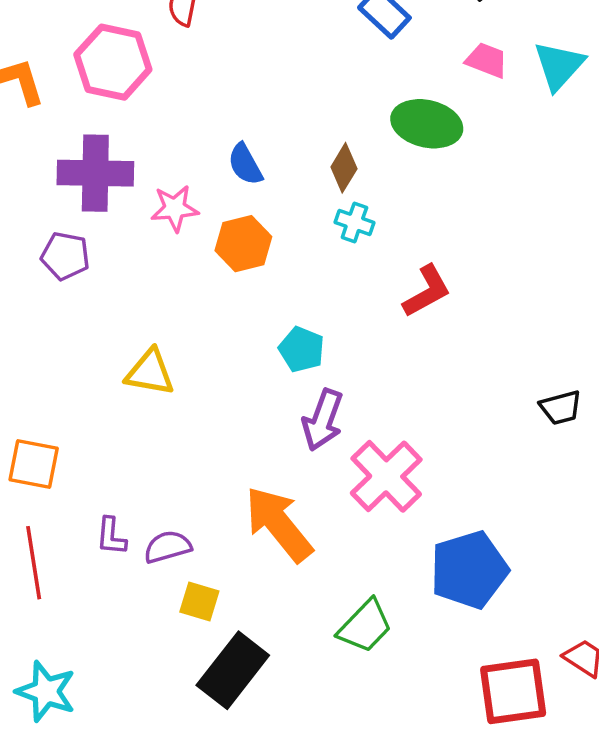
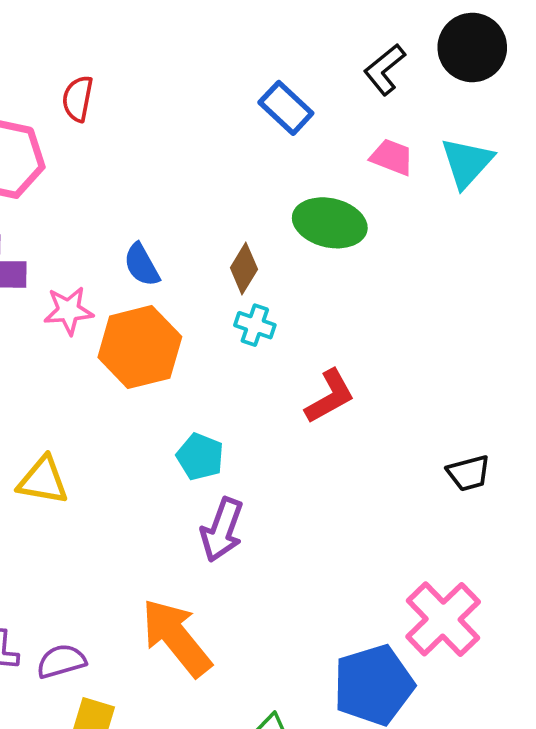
orange hexagon: (243, 244) -> (140, 347), size x1.4
black trapezoid: (561, 408) -> (469, 473), moved
pink cross: (386, 476) -> (443, 619), moved

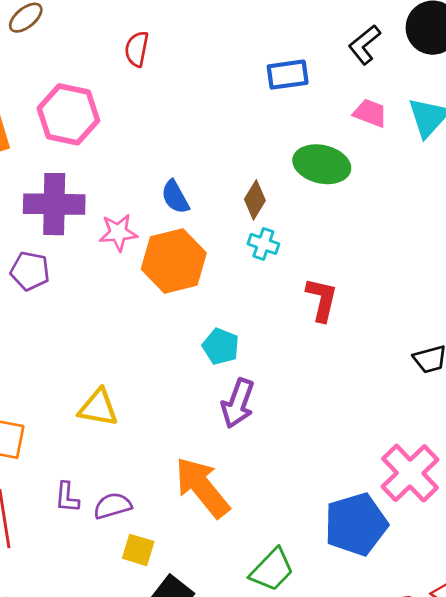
red semicircle: (78, 99) -> (137, 49), moved
blue rectangle: (286, 108) -> (288, 75), turned -51
red L-shape: (330, 396) -> (322, 299), turned -48
yellow triangle: (43, 480) -> (98, 408), moved

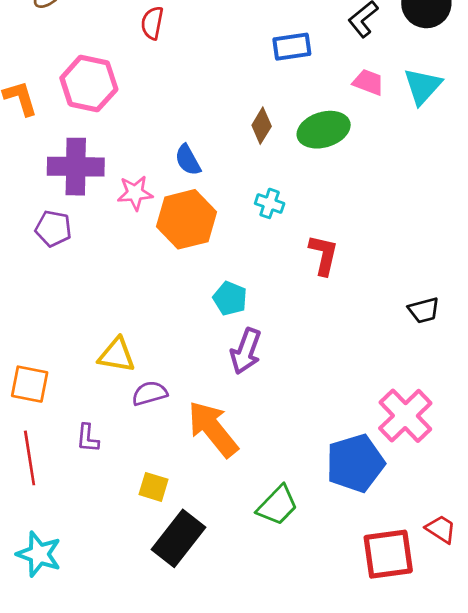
green ellipse: (322, 164) -> (324, 130), turned -30
brown diamond: (255, 200) -> (262, 126), moved
purple semicircle: (113, 506) -> (150, 393), moved

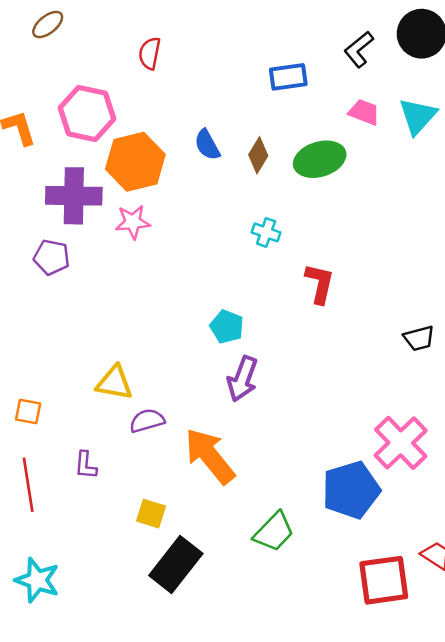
blue semicircle: (188, 160) -> (207, 145), moved
orange hexagon: (186, 219) -> (135, 162), moved
orange square: (30, 384) -> (28, 412), size x0.7

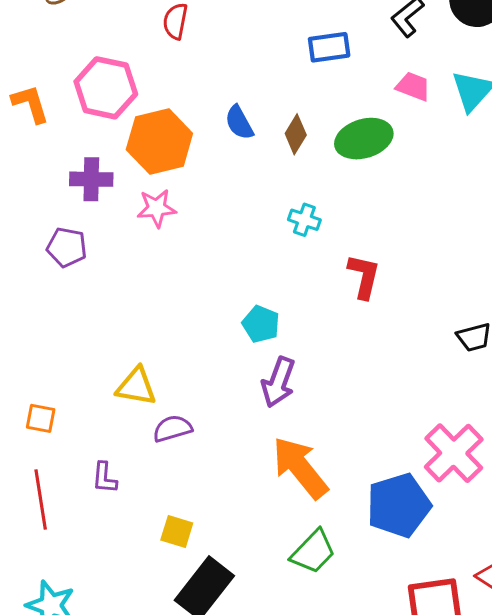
purple cross: (74, 196) -> (91, 179), size x0.7
orange arrow: (210, 456) -> (300, 468), moved

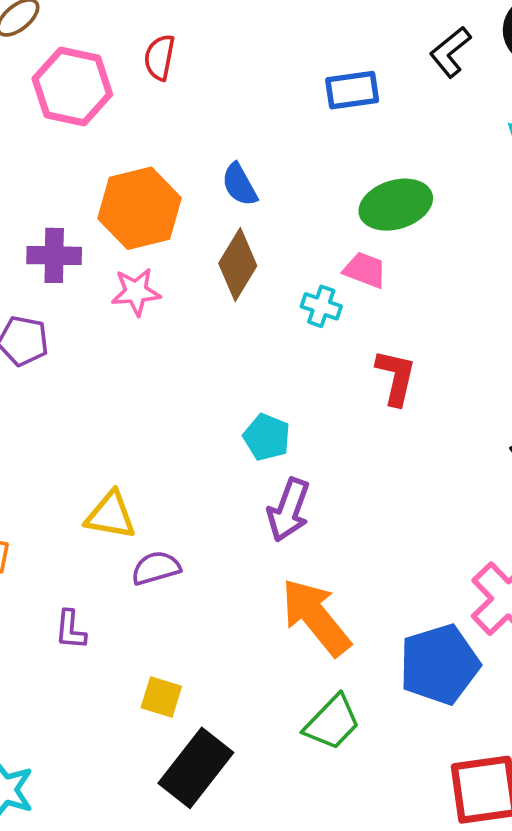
pink trapezoid: (413, 86) -> (365, 270), moved
pink hexagon: (106, 88) -> (72, 86), moved
brown diamond: (296, 134) -> (238, 265), moved, size x1.4

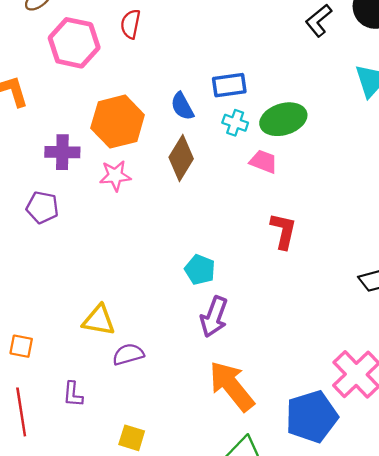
blue rectangle: (352, 90) -> (229, 85), moved
cyan cross: (321, 306) -> (235, 123), moved

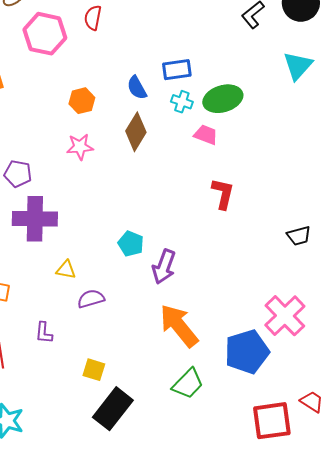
orange hexagon: (118, 122) -> (82, 101), size x0.6
purple cross: (62, 152) -> (35, 219), moved, size x1.5
cyan pentagon: (200, 270) -> (131, 244), moved
yellow triangle: (99, 320) -> (66, 270), size x0.7

